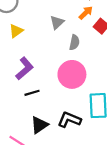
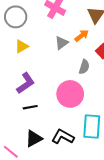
orange arrow: (86, 13) -> (82, 36), moved
gray semicircle: (74, 42) -> (84, 67), moved

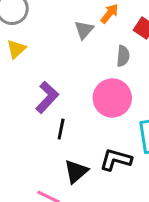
yellow triangle: (22, 46) -> (16, 49), moved
black line: (30, 107) -> (61, 129), turned -56

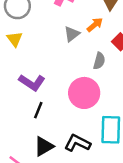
yellow triangle: (16, 49) -> (15, 39), turned -35
purple L-shape: (47, 97) -> (32, 82), turned 70

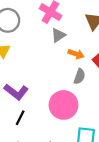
orange arrow: (95, 25) -> (76, 54), moved, turned 56
gray triangle: (72, 34) -> (58, 35), moved

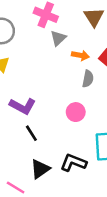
pink circle: (64, 105) -> (76, 112), size x0.6
black line: (20, 118) -> (31, 133), turned -49

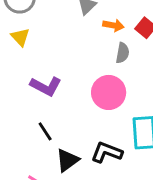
pink circle: (76, 112) -> (109, 92), size x1.5
black line: (31, 133) -> (45, 131), moved

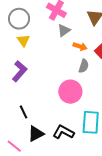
yellow triangle: (20, 37) -> (23, 40), moved
purple L-shape: (46, 86) -> (20, 71), moved, turned -85

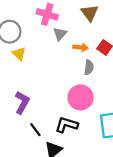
purple L-shape: (20, 71) -> (22, 102), moved
black L-shape: (63, 132) -> (67, 125), moved

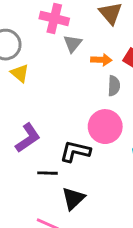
purple L-shape: (22, 102) -> (28, 138), turned 30
black L-shape: (67, 125) -> (75, 151), moved
black line: (35, 130) -> (48, 173), turned -48

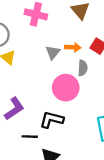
gray triangle: (73, 44) -> (53, 52), moved
pink circle: (105, 127) -> (66, 88), moved

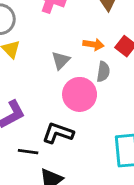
gray triangle: (53, 52) -> (61, 60), moved

